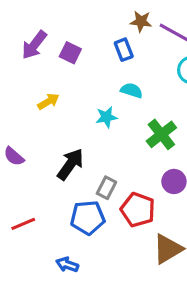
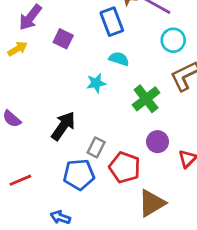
blue rectangle: (124, 50) -> (112, 22), size x1.4
purple square: (70, 53) -> (63, 39), moved
yellow arrow: (48, 101) -> (17, 49), moved

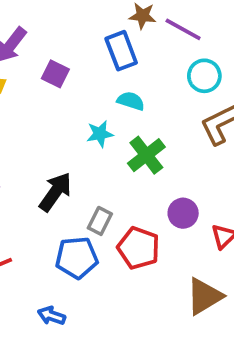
green cross: (146, 99) -> (146, 155), moved
brown triangle: (152, 203) -> (204, 296), moved

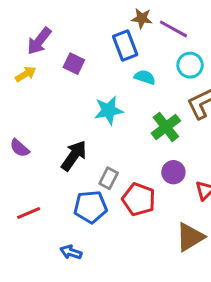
cyan semicircle: (131, 101) -> (145, 77), moved
cyan star: (100, 134) -> (109, 110), size x1.4
green cross: (146, 155) -> (166, 127), moved

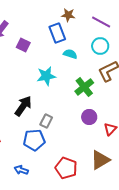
purple line: (173, 29) -> (101, 22), moved
red pentagon: (139, 199) -> (66, 168), moved

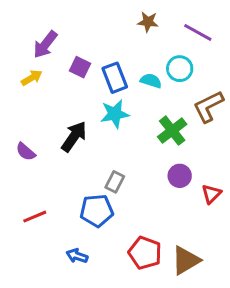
blue rectangle: (57, 33) -> (115, 78), moved
cyan circle: (100, 46) -> (180, 69), moved
black arrow: (23, 106) -> (74, 137), moved
brown triangle: (100, 160) -> (186, 260), moved

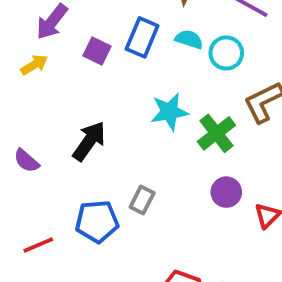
blue rectangle: (115, 78) -> (142, 37), moved, turned 44
cyan semicircle: (151, 81) -> (189, 39), moved
cyan star: (115, 114) -> (169, 112), moved
blue pentagon: (97, 211) -> (97, 221), moved

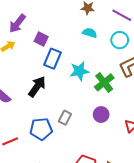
blue rectangle: (142, 37) -> (53, 59), moved
cyan circle: (226, 53) -> (120, 40), moved
purple circle: (226, 192) -> (101, 115), moved

